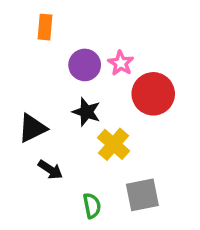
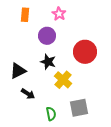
pink star: (121, 63) -> (59, 14), moved

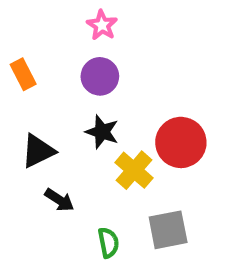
pink star: (59, 14) -> (102, 25), moved
orange rectangle: (25, 15) -> (23, 74), moved, turned -32
red circle: (85, 52) -> (181, 142), moved

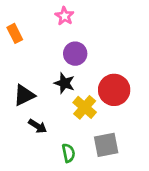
orange rectangle: (23, 74) -> (15, 33), moved
purple circle: (100, 76) -> (75, 54), moved

